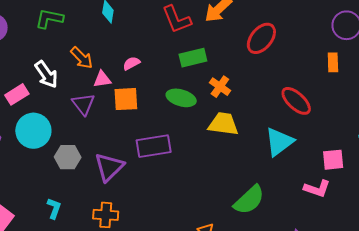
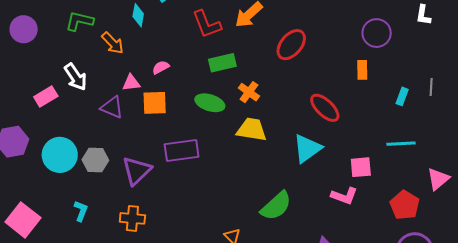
orange arrow: (82, 58) -> (113, 43), moved
purple triangle: (83, 104) -> (112, 107), turned -30
cyan circle: (33, 131) -> (60, 155), moved

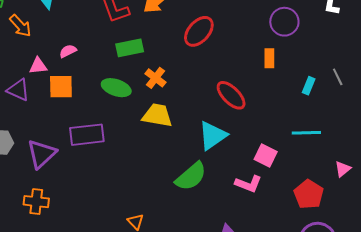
gray line: (431, 87) -> (338, 77), turned -30
pink square: (361, 167) -> (266, 155), turned 30
pink triangle: (438, 179) -> (343, 169), size x0.7
green semicircle: (276, 206) -> (191, 176), moved

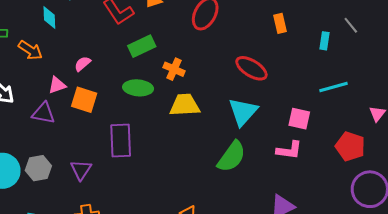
orange square: (61, 87) -> (84, 100), turned 32
purple rectangle: (87, 135) -> (121, 141), turned -72
purple triangle: (41, 154) -> (81, 170), size x0.7

